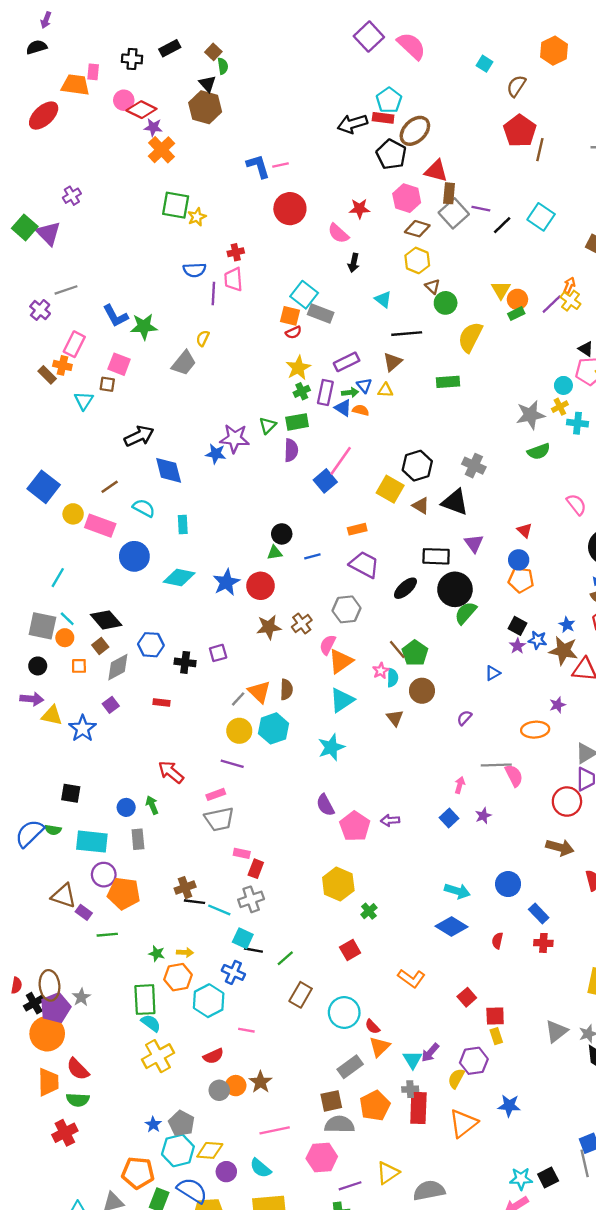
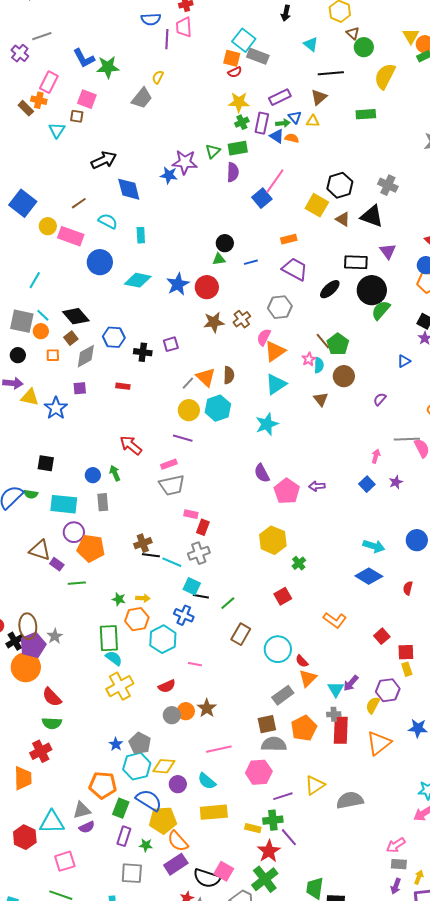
yellow star: (298, 368) -> (239, 102), turned 30
purple square: (111, 705) -> (80, 388), turned 32
orange trapezoid: (48, 1082) -> (23, 778), moved

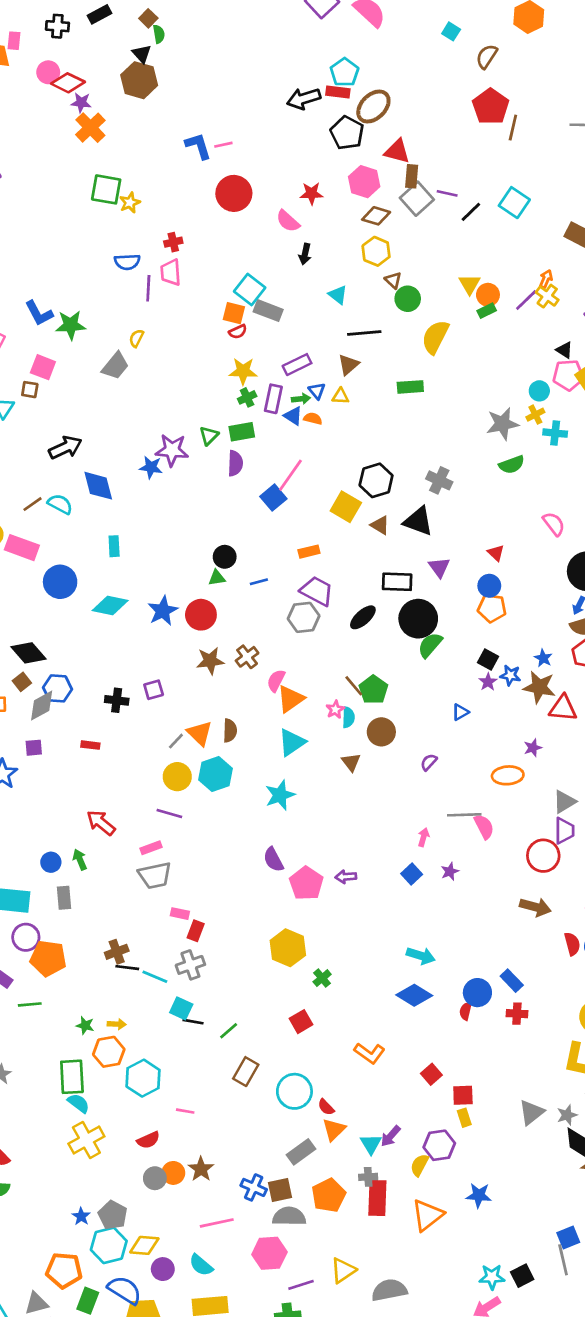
cyan semicircle: (108, 221) -> (60, 504), moved
gray hexagon: (280, 307) -> (304, 617), moved
blue hexagon: (114, 337) -> (57, 688), moved
blue circle: (417, 540) -> (477, 993), moved
blue cross: (184, 615) -> (254, 1187), moved

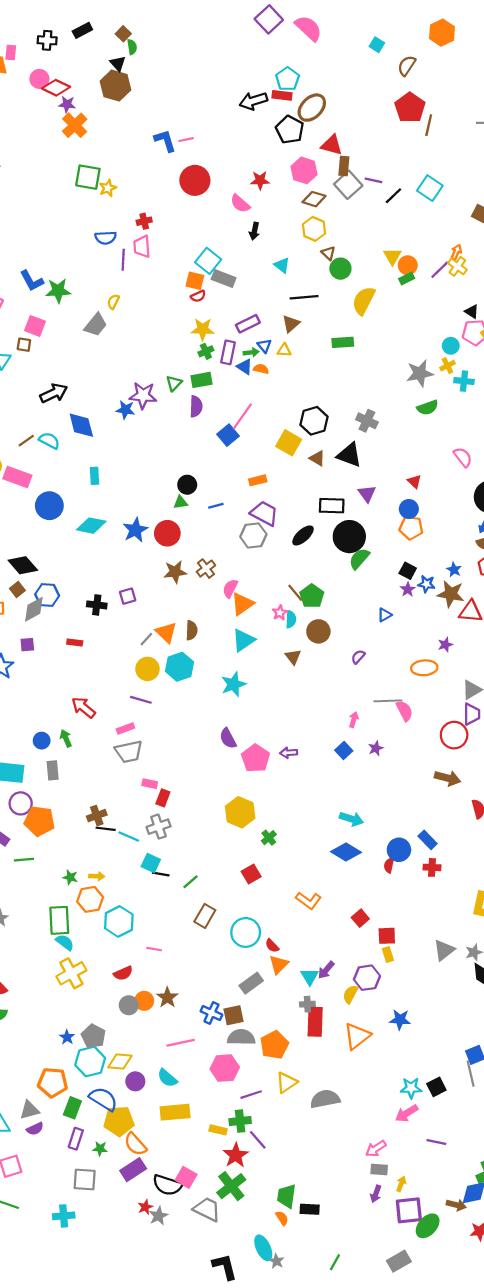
orange pentagon: (329, 1195) -> (274, 1045), moved

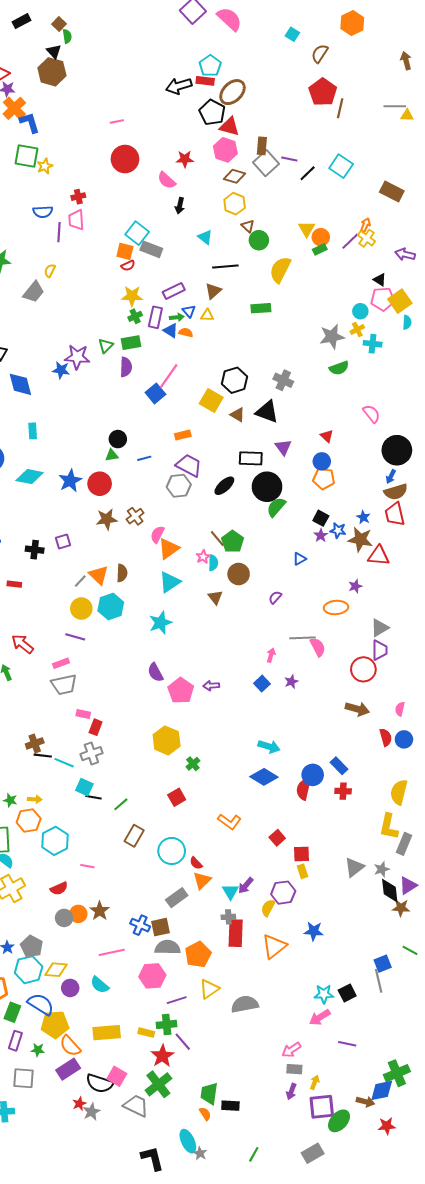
blue L-shape: (165, 141) -> (30, 123), moved
red triangle: (332, 145) -> (229, 127), moved
red semicircle: (389, 865) -> (304, 789), size x1.5
yellow rectangle: (175, 1112) -> (107, 1033), moved

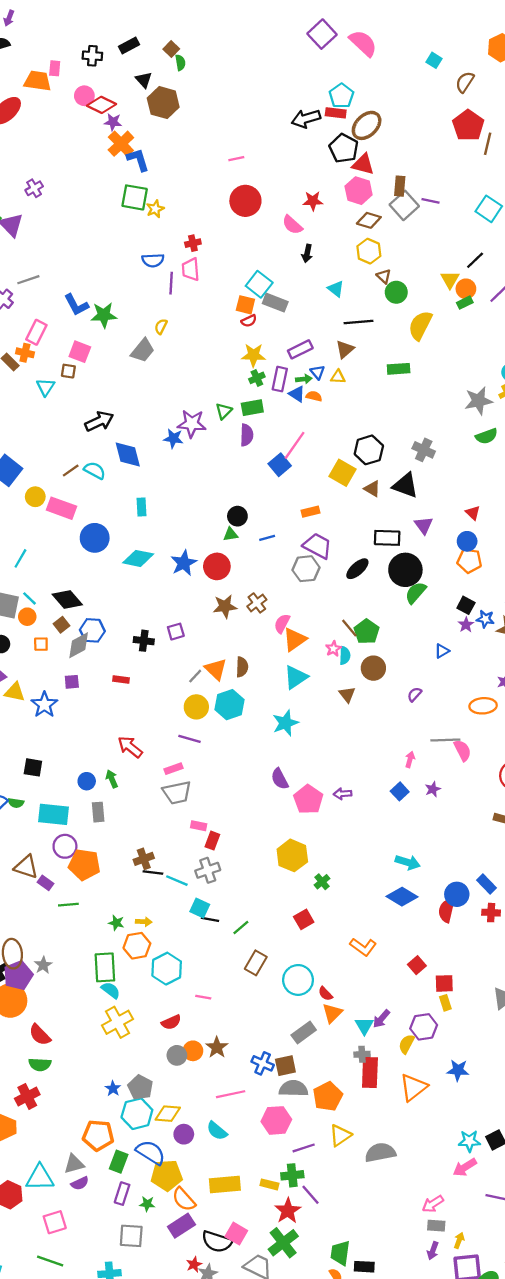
black triangle: (54, 51) -> (144, 80), moved
black line: (308, 173) -> (475, 260), moved

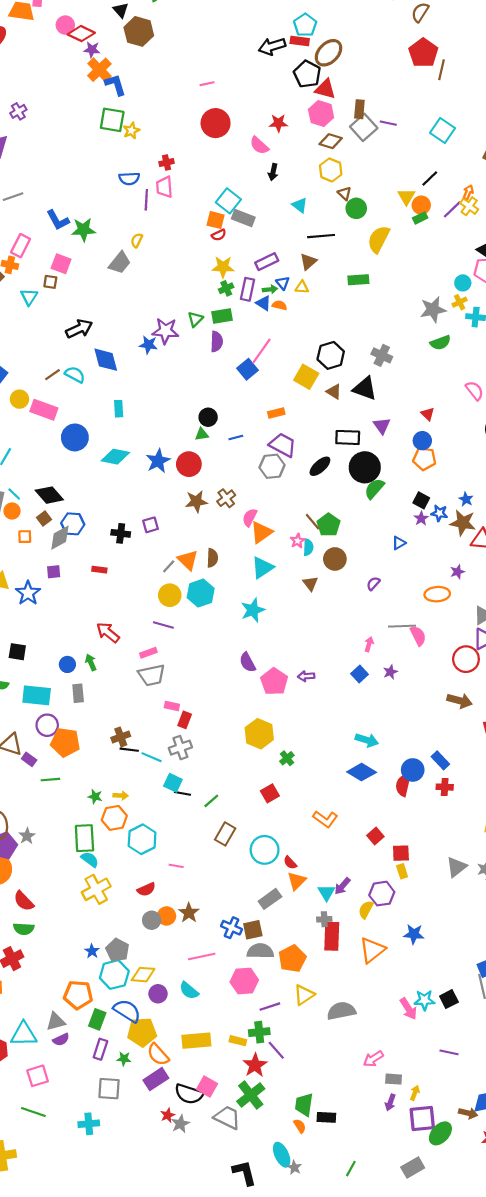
pink arrow: (465, 1167) -> (408, 1009), moved, turned -90
pink arrow: (433, 1204) -> (373, 1059), moved

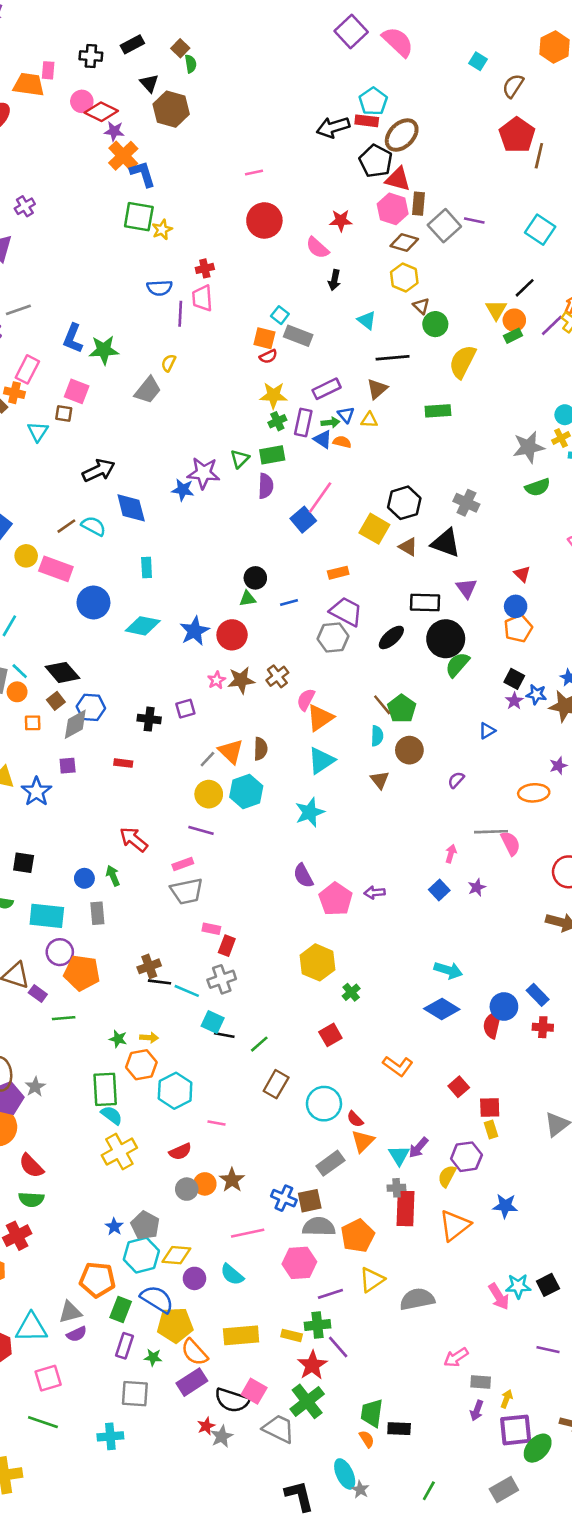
brown rectangle: (359, 109) -> (418, 204), moved
cyan square: (228, 201) -> (280, 315), size x0.6
blue L-shape: (58, 220) -> (73, 338), turned 50
orange pentagon: (424, 459) -> (518, 628), turned -30
pink star: (298, 541) -> (216, 680), moved

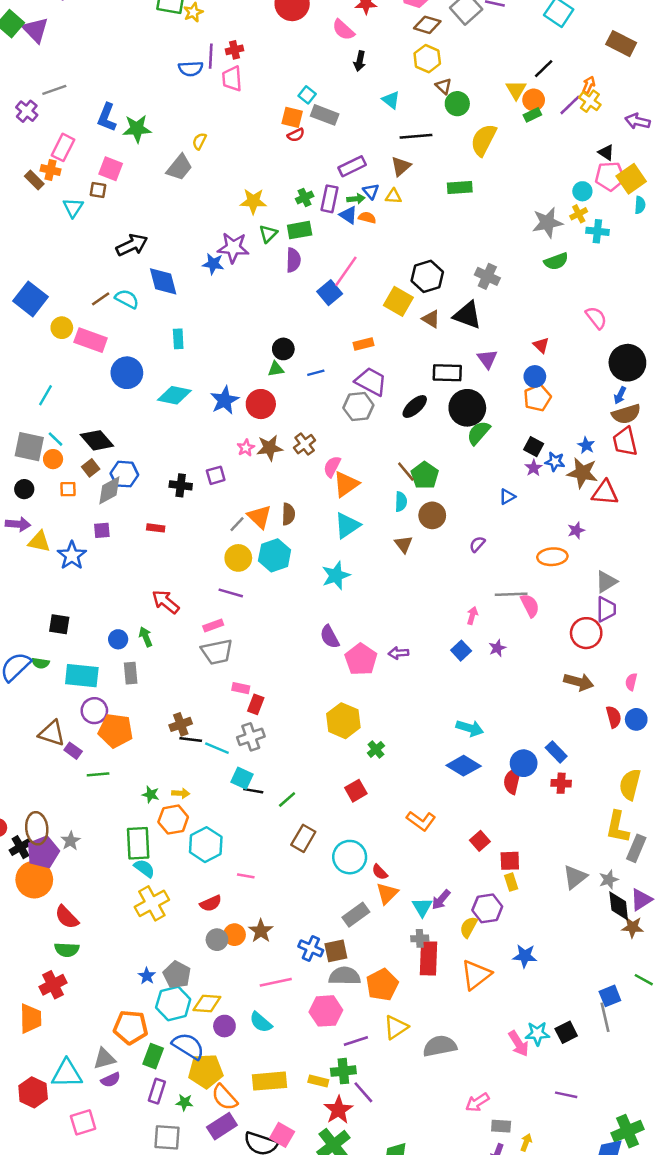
purple line: (180, 314) -> (211, 56), moved
yellow star: (273, 395) -> (253, 201), moved

